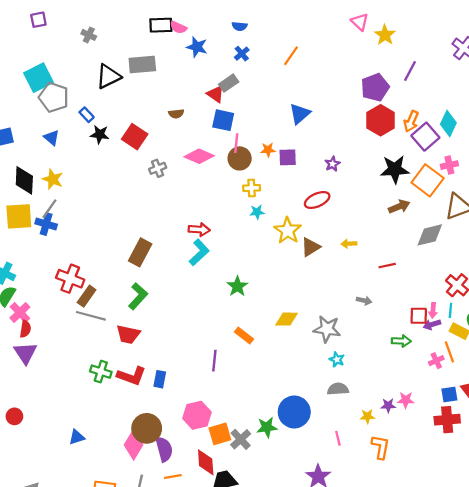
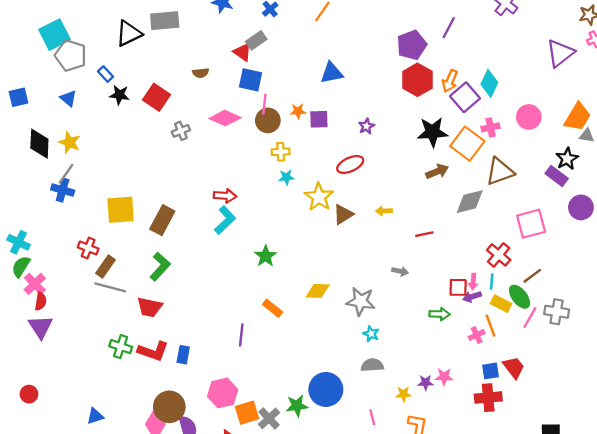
blue triangle: (300, 114) -> (332, 73), turned 30
yellow square: (19, 216) -> (121, 210), moved
red cross: (70, 279) -> (88, 248), size x0.7

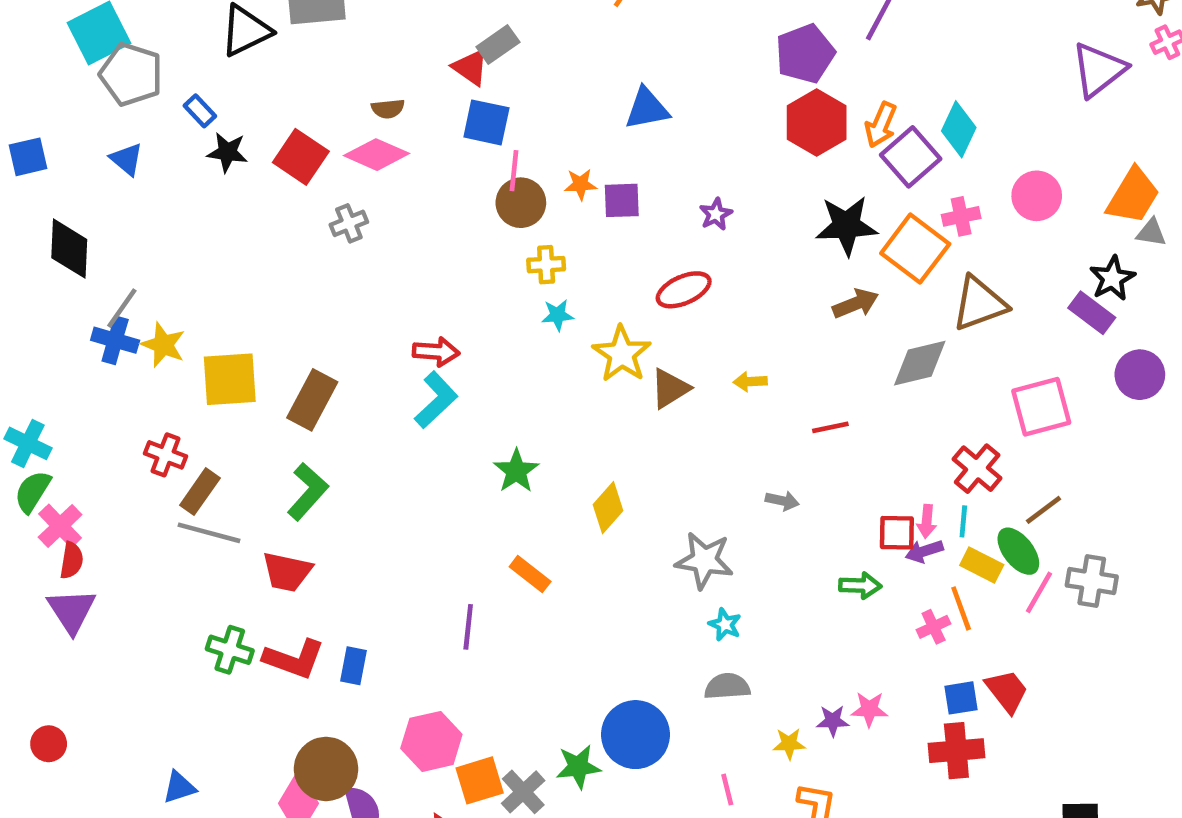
pink diamond: (225, 118) -> (376, 155), moved
yellow star: (70, 142) -> (163, 345), moved
yellow diamond: (318, 291) -> (608, 508), moved, turned -50

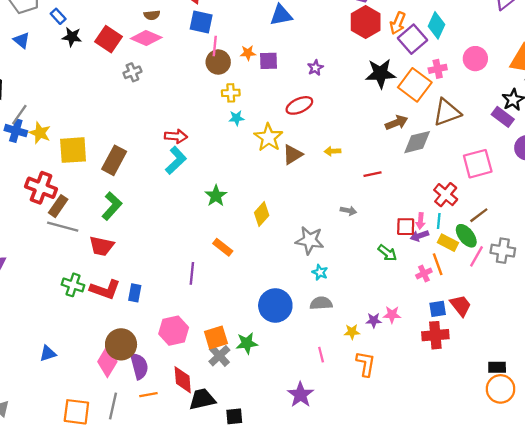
brown arrow: (856, 304) -> (397, 123), moved
red cross: (166, 455) -> (41, 188), size x1.5
green arrow: (860, 586) -> (387, 253), turned 36
blue circle: (635, 735) -> (275, 305), moved
orange square: (480, 780) -> (216, 337), moved

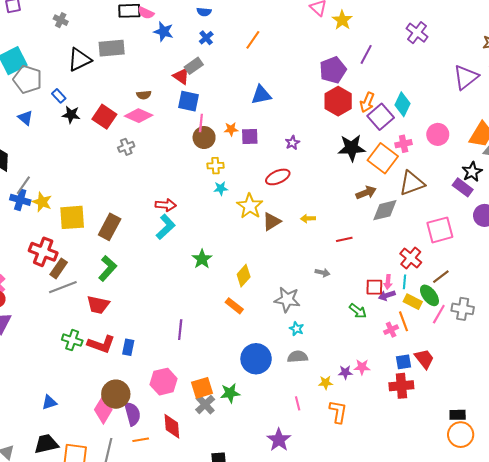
gray line: (63, 227) -> (63, 287), turned -36
orange rectangle: (223, 247) -> (234, 306), moved
black trapezoid: (202, 399) -> (46, 444), moved

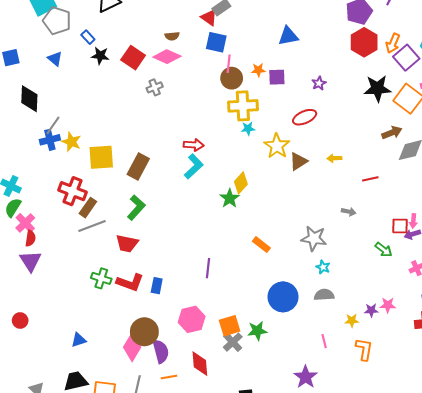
yellow cross: (215, 166) -> (243, 106), size x1.8
blue cross: (20, 200) -> (50, 140), turned -30
yellow diamond: (244, 276) -> (241, 183), moved

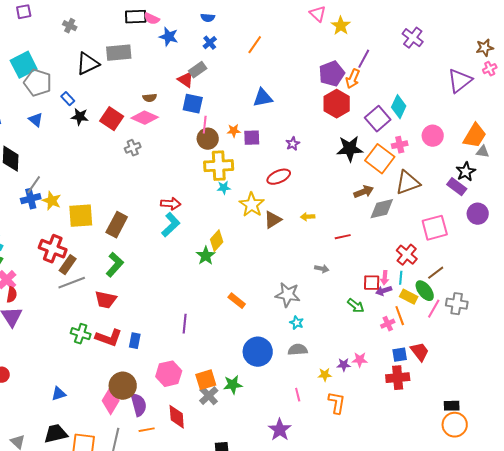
orange arrow: (393, 43) -> (353, 79), moved

